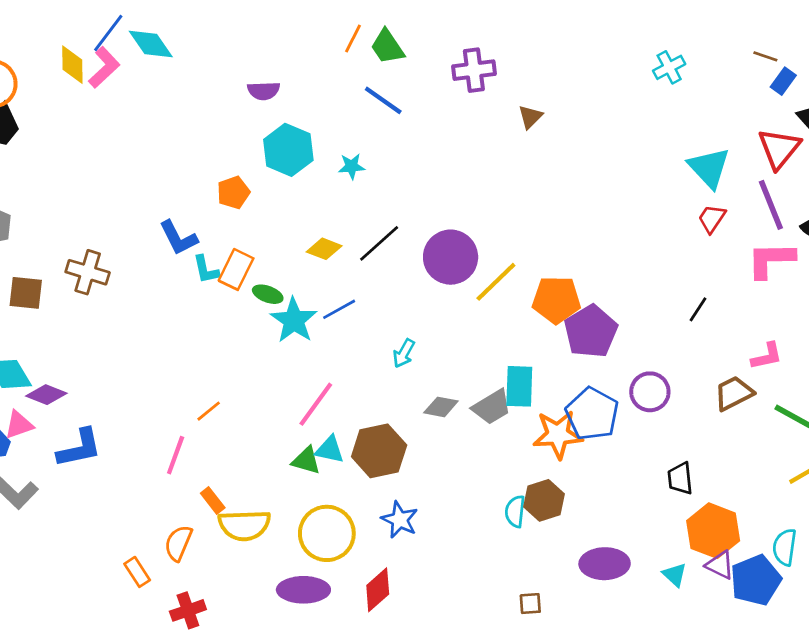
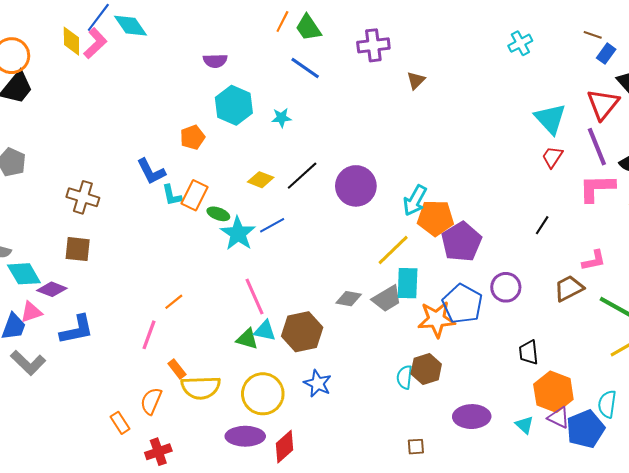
yellow line: (496, 282) -> (393, 250), moved
brown square: (26, 293) -> (78, 249), moved
cyan arrow: (404, 353) -> (415, 200), moved, size x1.4
pink line: (316, 404) -> (255, 297), turned -60
red diamond: (378, 590) -> (285, 447), moved

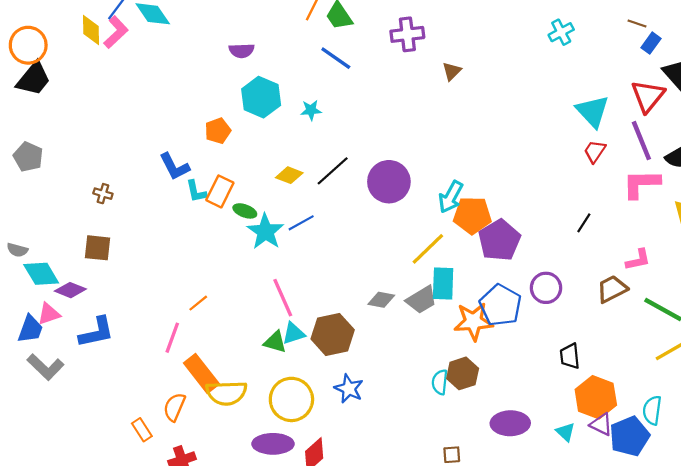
brown cross: (83, 197) -> (103, 194), size x0.6
cyan triangle: (265, 331) -> (294, 333), turned -30
orange rectangle: (177, 369) -> (201, 373), size x1.8

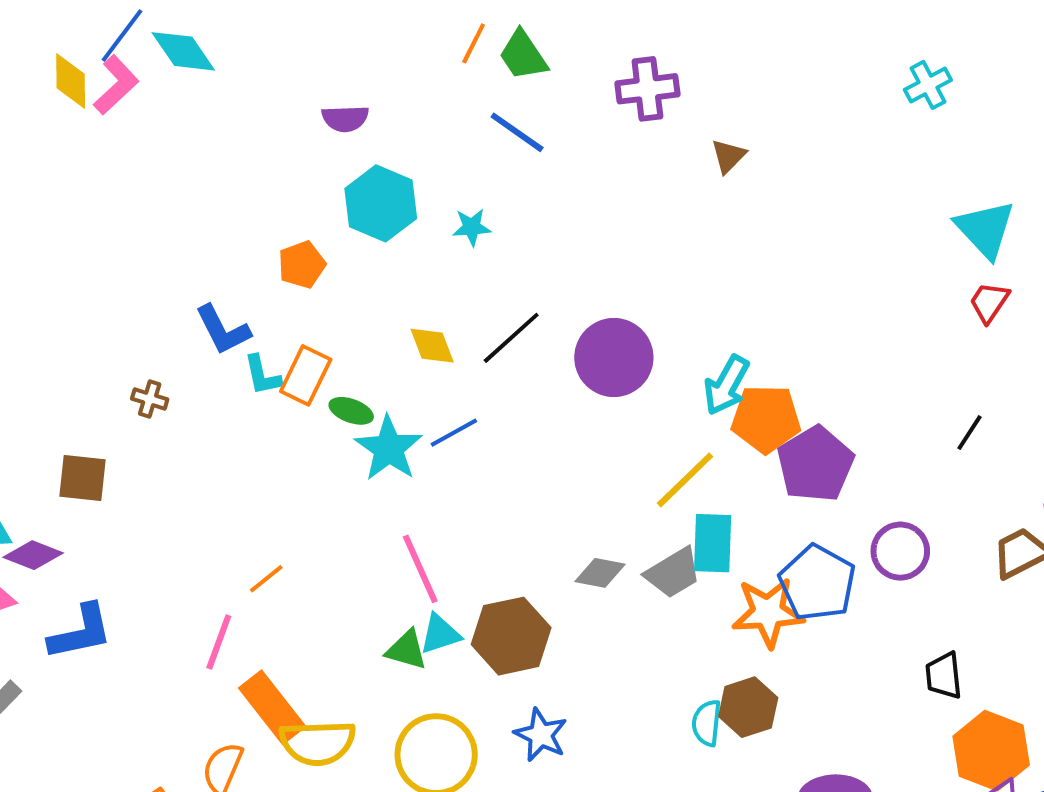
yellow diamond: (289, 175) -> (432, 346), turned 48
brown cross: (103, 194) -> (150, 399), moved

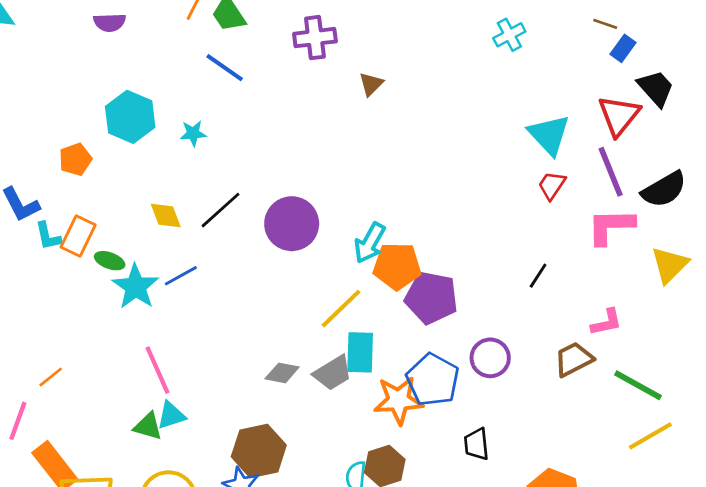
purple semicircle: (345, 118) -> (110, 22), moved
purple pentagon: (815, 464) -> (431, 298), turned -30
brown hexagon: (511, 636) -> (259, 451), moved
black trapezoid: (944, 676) -> (476, 444), moved

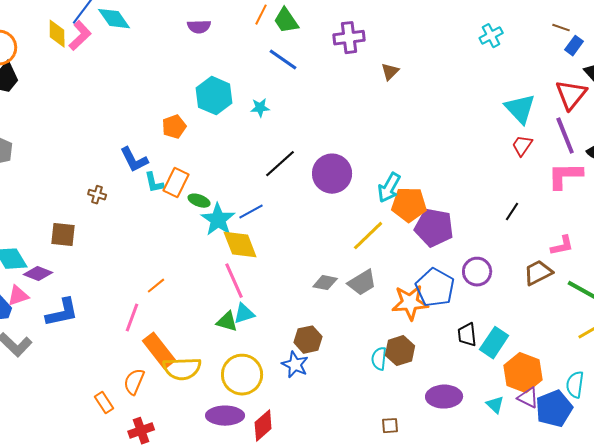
yellow diamond: (166, 215) -> (240, 245), moved, size x1.5
cyan rectangle: (360, 352) -> (494, 343), moved, turned 32
brown hexagon: (259, 451) -> (308, 340), size x0.7

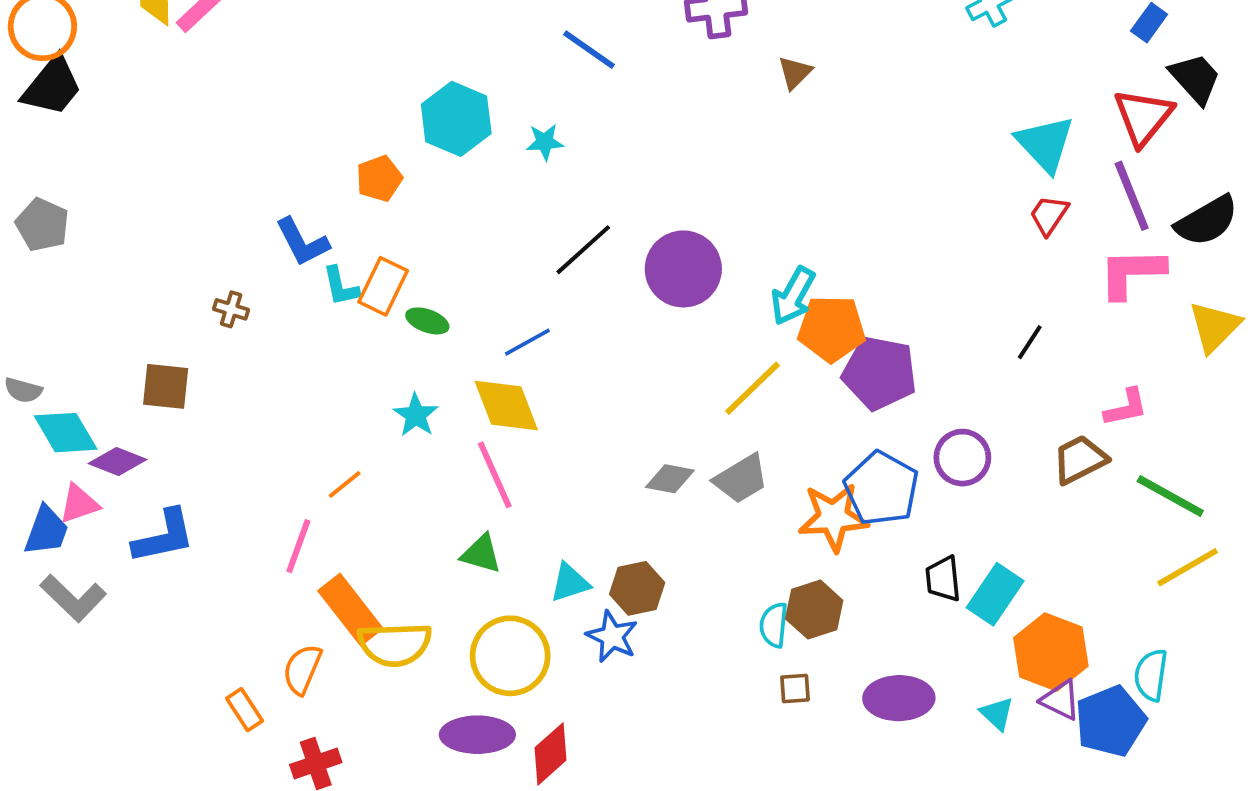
cyan star: (218, 220) -> (416, 415), moved, size x0.7
cyan triangle: (244, 314) -> (570, 583), moved
brown square: (390, 426) -> (795, 689), moved

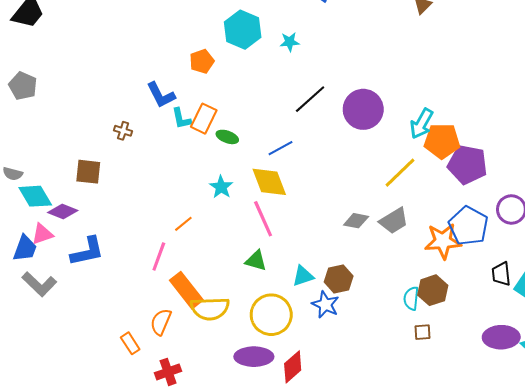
purple ellipse: (899, 698) -> (501, 337), moved

